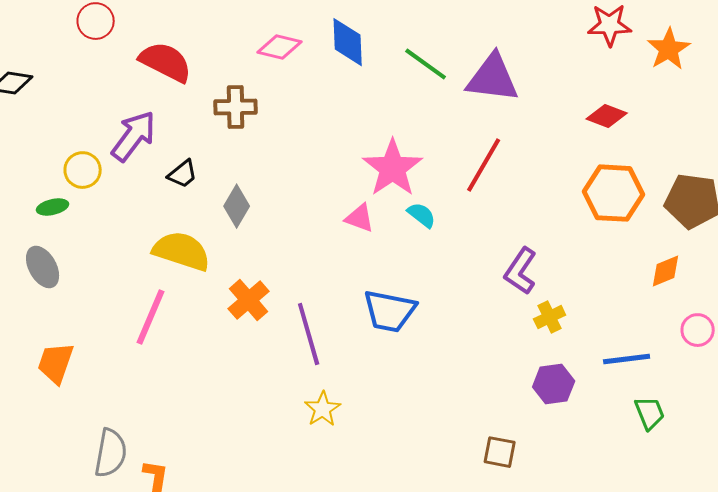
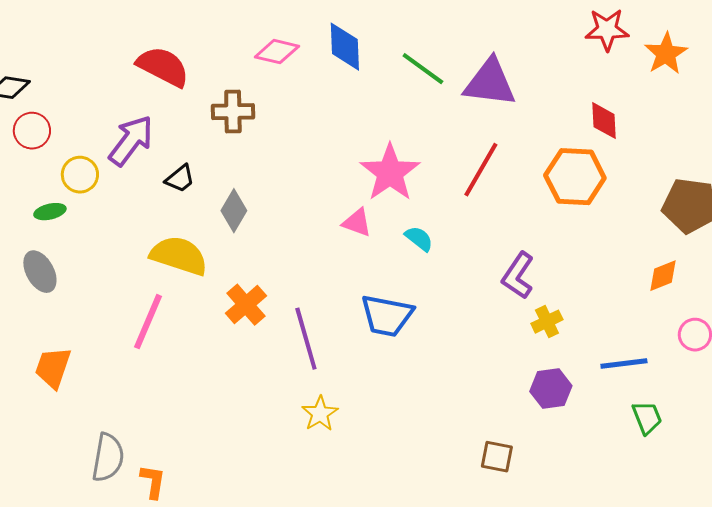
red circle: (96, 21) -> (32, 131), moved
red diamond: (607, 116) -> (604, 121), turned 66
orange hexagon: (614, 193) -> (575, 177), moved
cyan semicircle: (422, 215) -> (419, 239), moved

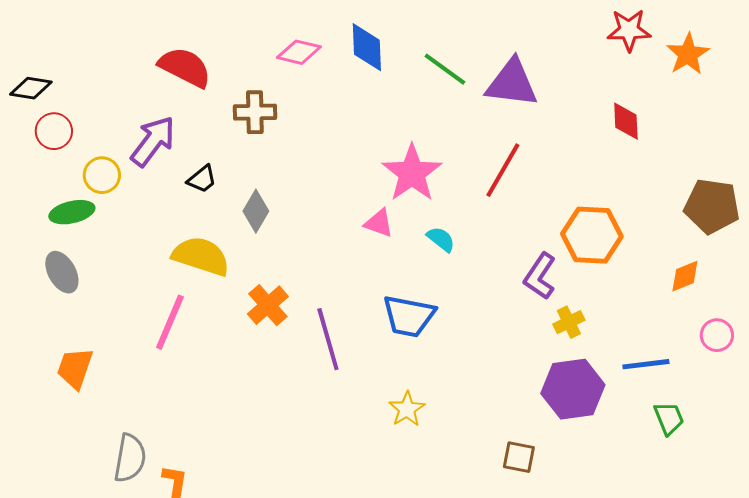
orange hexagon: (575, 177) -> (592, 235), moved
green ellipse: (50, 212) -> (72, 212), size x1.4
purple hexagon: (551, 389) -> (573, 389), size x1.5
yellow star: (320, 414) -> (407, 409), moved

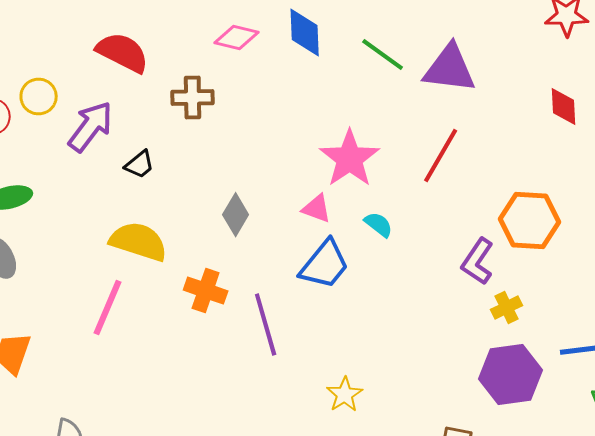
yellow circle: (102, 175) -> (39, 96), moved
gray diamond: (256, 211) -> (236, 214), moved
orange cross: (268, 305) -> (206, 290), turned -30
blue trapezoid: (409, 316) -> (325, 264), moved, turned -62

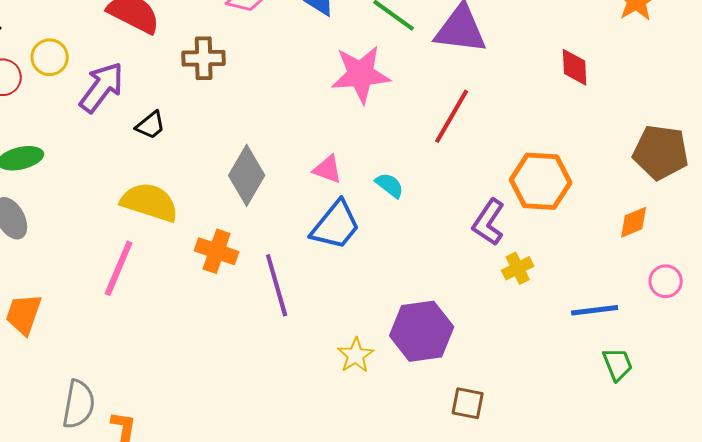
pink star: (350, 158) -> (361, 74), moved, turned 30
gray diamond: (236, 214) -> (247, 175), size x1.4
purple hexagon: (511, 374) -> (422, 331), moved

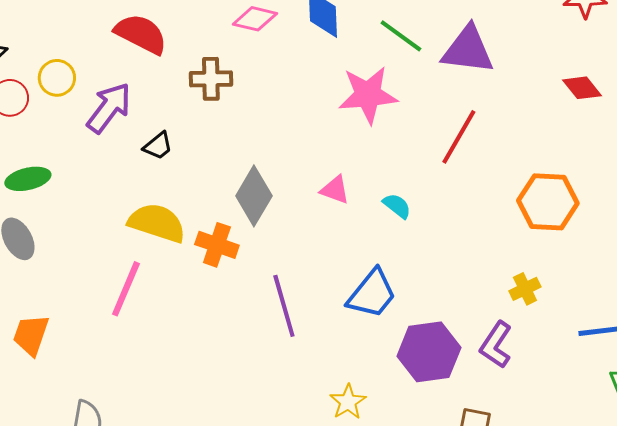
red diamond: (575, 67) -> (582, 88), turned -36
purple L-shape: (489, 222) -> (496, 345), moved
blue trapezoid: (336, 225) -> (372, 294), moved
orange cross: (217, 251) -> (217, 245), moved
yellow star: (356, 355) -> (348, 402), moved

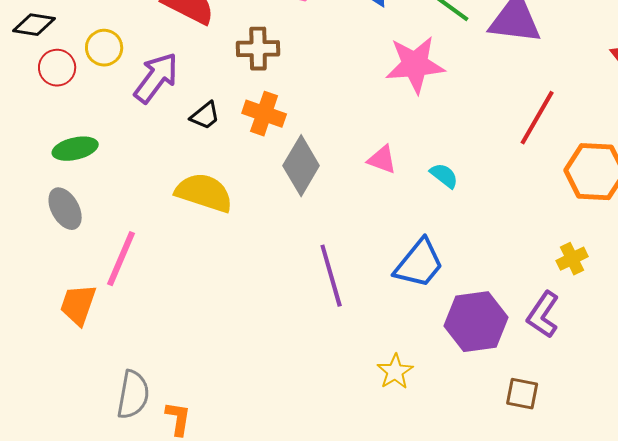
red line: (459, 137) -> (537, 118), moved
orange cross: (217, 245) -> (264, 114), moved
pink line: (126, 289) -> (121, 259), moved

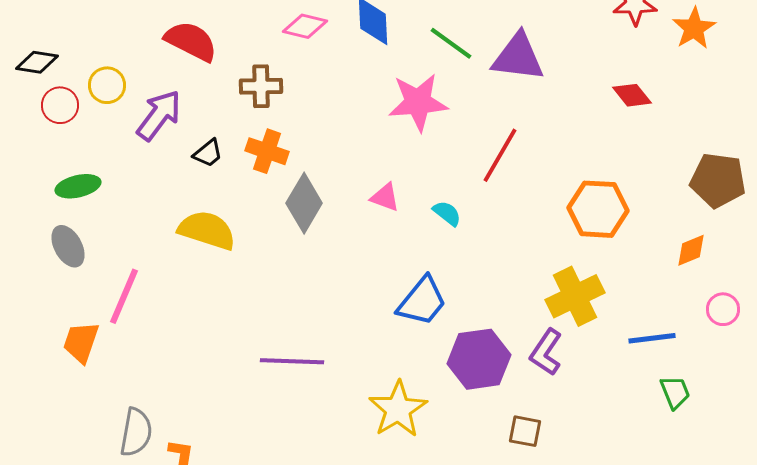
red line: (537, 118) -> (500, 155), moved
yellow cross: (572, 259) -> (575, 296), size x1.8
purple line: (331, 276) -> (292, 361), moved, turned -72
yellow star: (395, 372) -> (398, 409), size x1.6

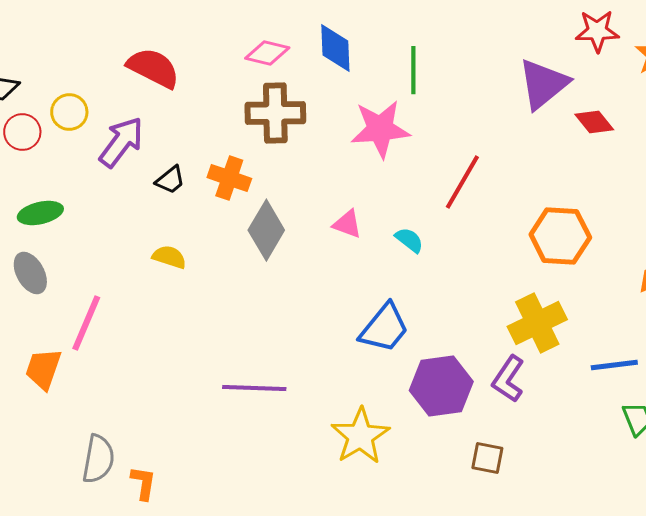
green line: (451, 43) -> (413, 70), turned 54
purple triangle: (518, 57) -> (543, 84), moved, turned -46
brown cross: (261, 86) -> (275, 113), moved, size x1.4
yellow semicircle: (207, 230) -> (169, 257), size x0.6

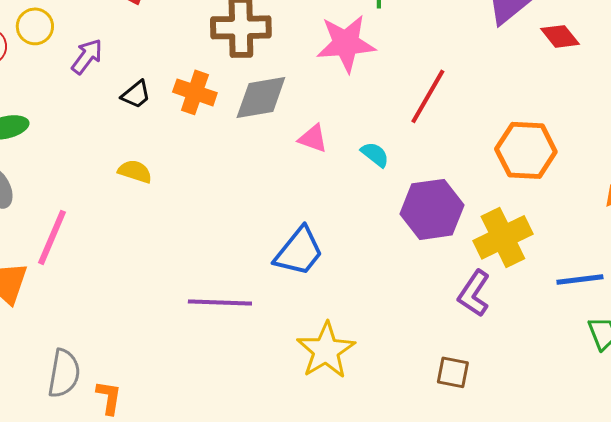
purple arrow: (121, 142) -> (87, 56), size x0.7
gray diamond: (266, 230) -> (261, 97), moved, turned 50
blue trapezoid: (384, 328) -> (299, 251), moved
purple hexagon: (441, 386) -> (432, 209), moved

